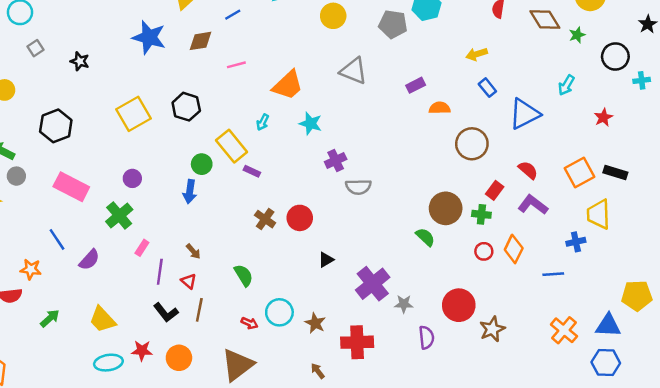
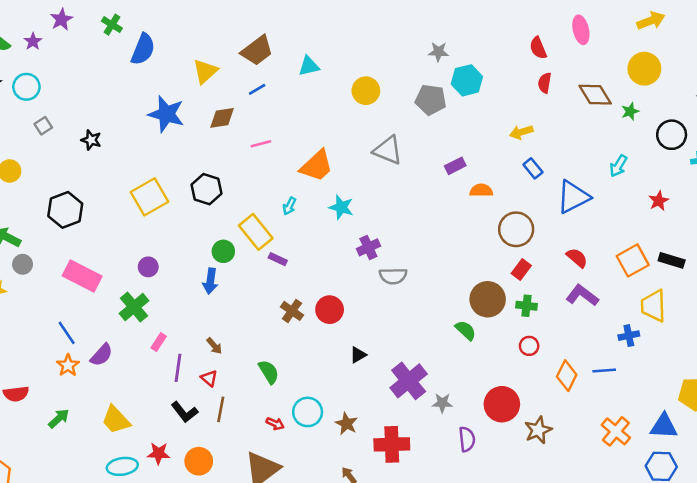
red rectangle: (495, 190) -> (521, 269), moved
orange diamond: (514, 249) -> (567, 376), moved
orange star: (31, 269) -> (68, 365), moved, turned 30

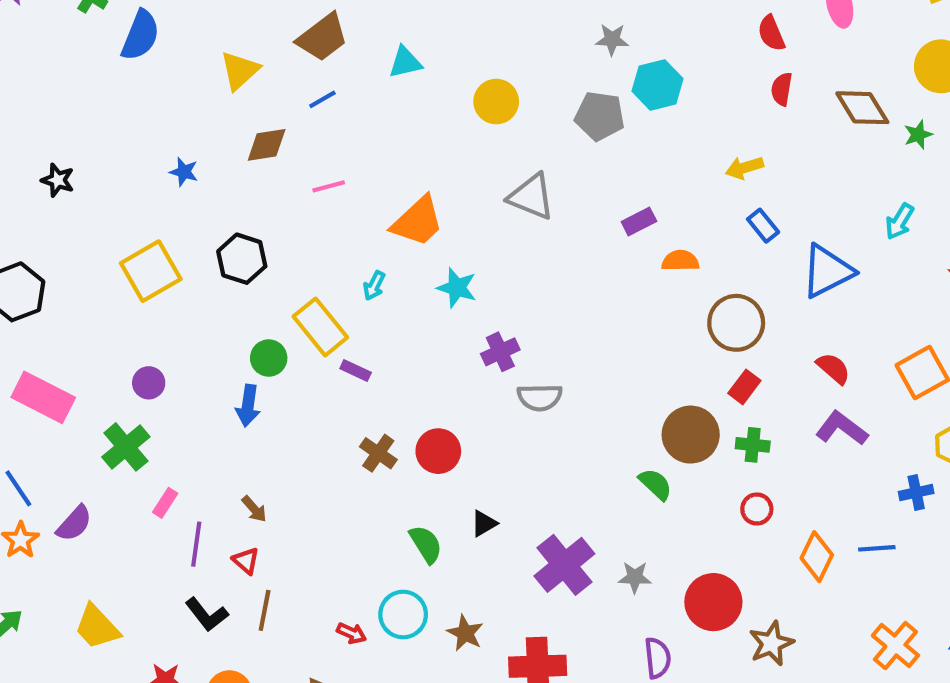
blue star: (166, 114) -> (184, 172), moved, size x0.5
green semicircle: (269, 372) -> (426, 544), moved
gray star: (442, 403) -> (635, 577), moved

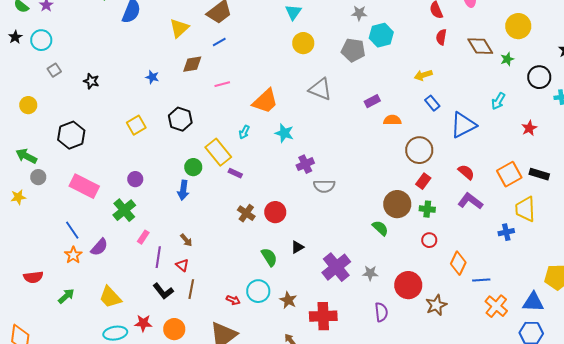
cyan triangle: (405, 62) -> (293, 12), moved, turned -42
yellow square: (151, 271) -> (136, 125), size x0.7
blue line: (877, 548) -> (481, 280), moved

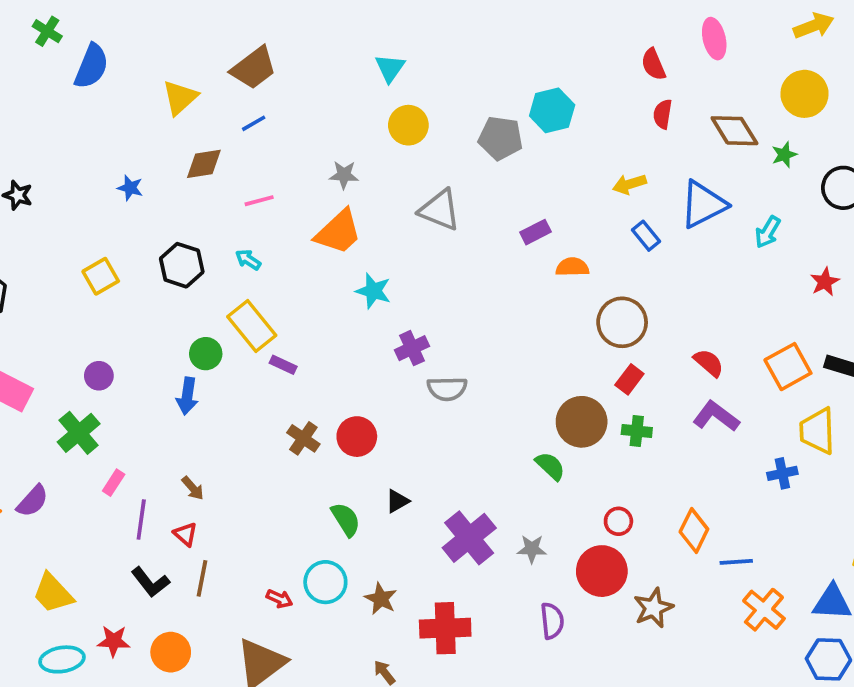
gray star: (359, 13) -> (344, 175), moved
blue triangle: (463, 125) -> (703, 204), moved
cyan arrow: (244, 132) -> (248, 260), moved, turned 96
red circle: (429, 240) -> (618, 521), moved

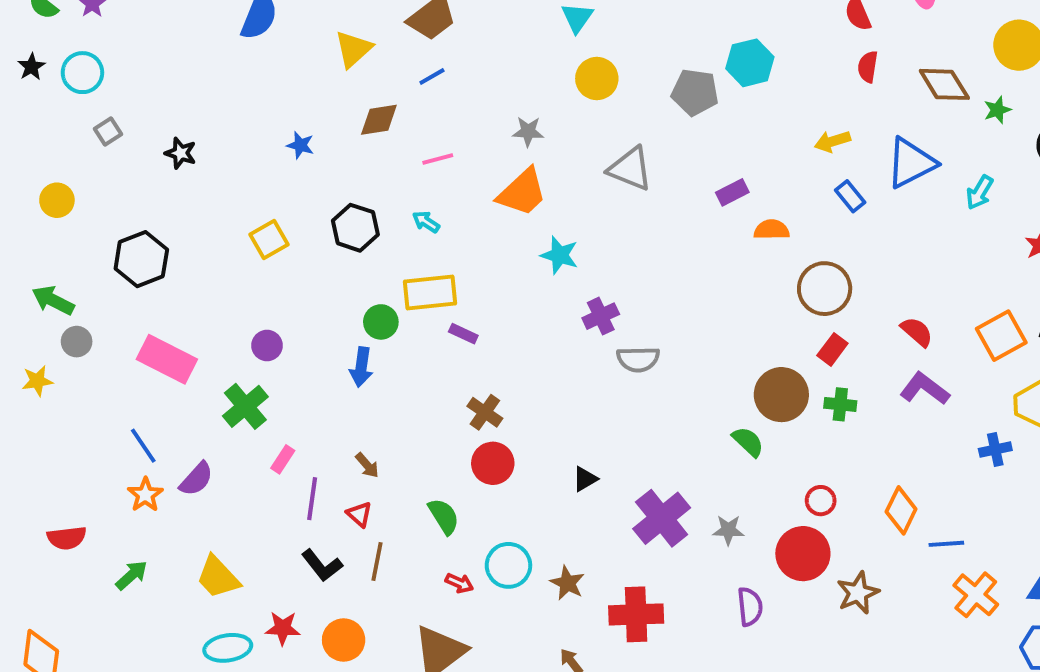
yellow rectangle: (252, 326) -> (430, 292), turned -57
red circle: (357, 437) -> (493, 463), moved
green semicircle: (346, 519) -> (444, 516), moved

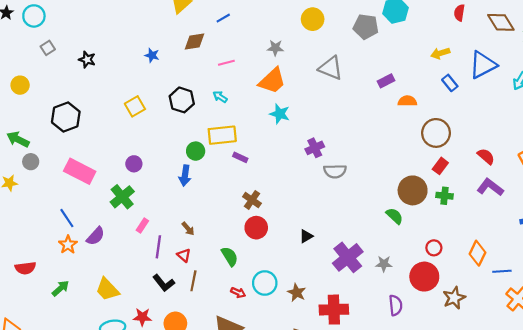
cyan star: (560, 255) -> (280, 114), moved

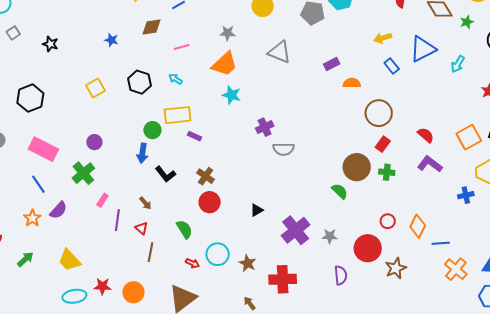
blue line: (67, 218) -> (38, 184), moved
red circle: (434, 248) -> (388, 221), moved
black L-shape: (164, 283) -> (165, 174), moved

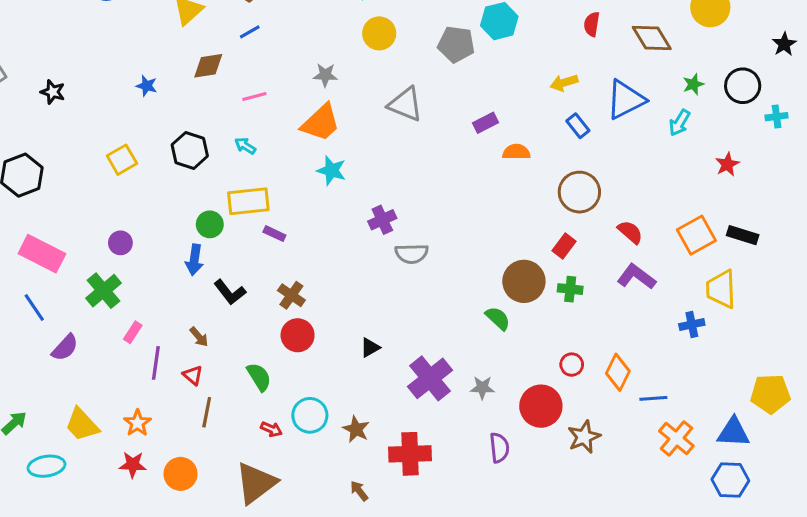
green star: (467, 22) -> (693, 84), moved
brown circle: (379, 113) -> (579, 192), moved
orange star: (32, 218) -> (137, 423), moved
cyan ellipse: (74, 296) -> (47, 466), moved

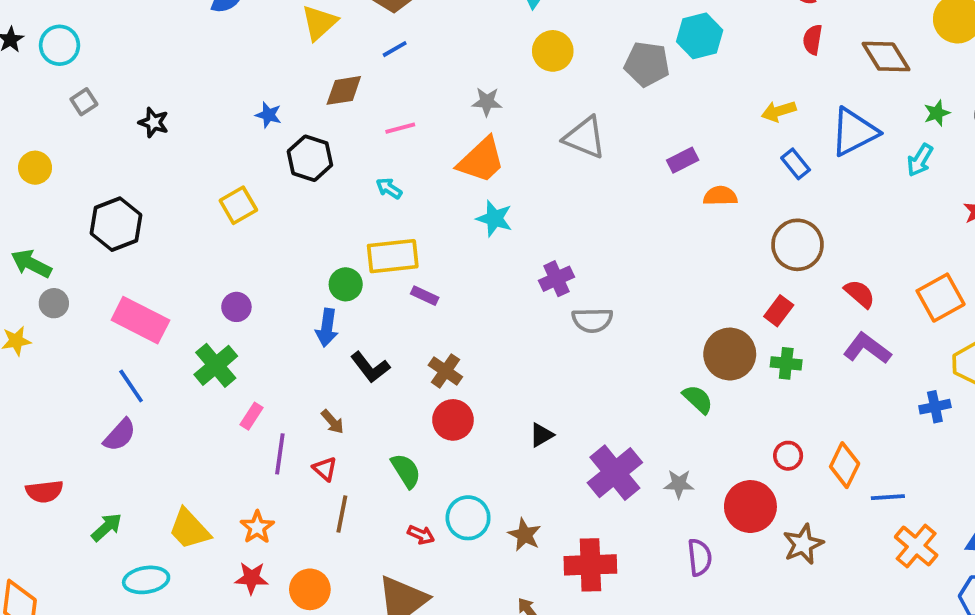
black hexagon: (190, 150) -> (310, 158), moved
purple semicircle: (65, 348) -> (120, 435), moved

